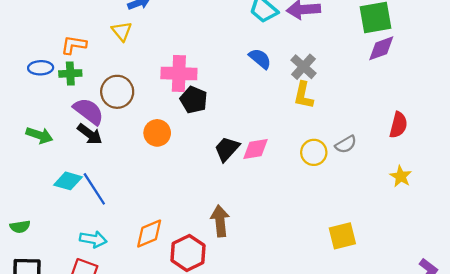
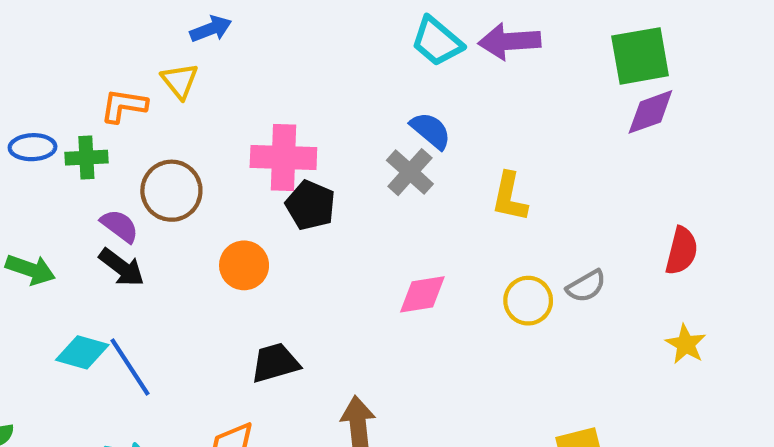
orange L-shape: (74, 45) -> (124, 106), moved
gray cross: (303, 67) -> (410, 172), moved
purple semicircle: (89, 111) -> (120, 226), size x0.7
black trapezoid: (227, 149) -> (275, 363), moved, turned 32

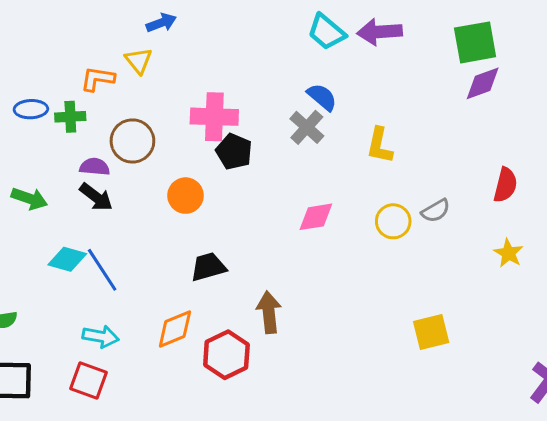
purple semicircle: (120, 226) -> (95, 167), turned -32

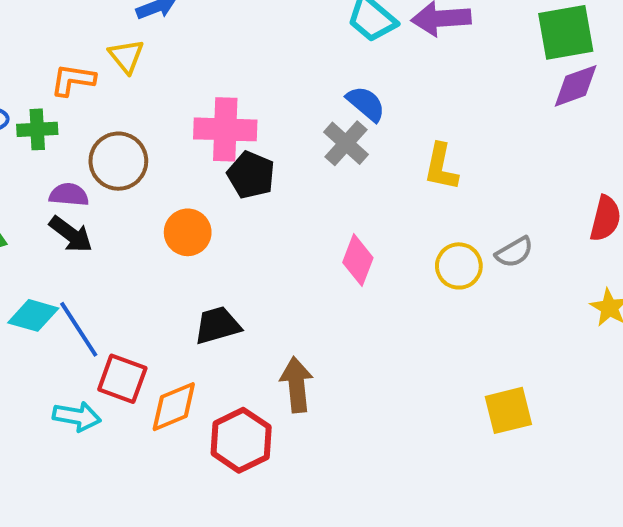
pink diamond: (316, 217) -> (358, 260), turned -60
red square: (88, 380) -> (122, 379), moved

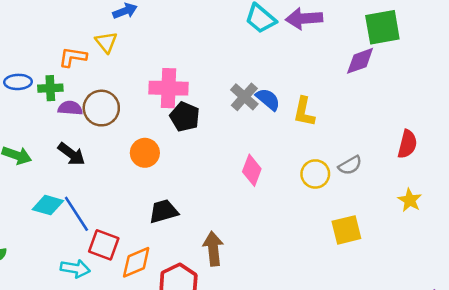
purple diamond: (576, 86) -> (360, 61), moved
blue semicircle: (366, 104) -> (268, 99), moved
purple semicircle: (69, 195) -> (70, 108), moved
yellow square: (508, 410) -> (346, 230), moved

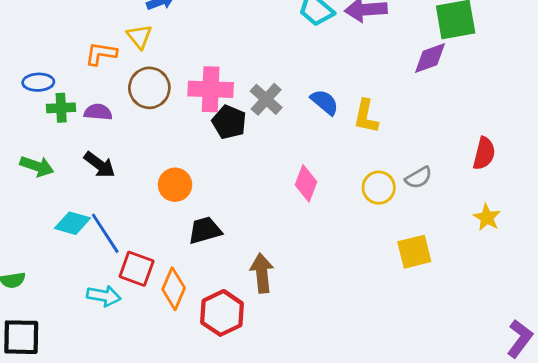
green cross: (50, 88) -> (61, 108), moved
gray cross: (244, 97) -> (266, 99), moved
brown circle: (101, 108) -> (149, 88), moved
orange circle: (145, 153) -> (175, 185), moved
orange diamond: (136, 262) -> (174, 289), turned -44

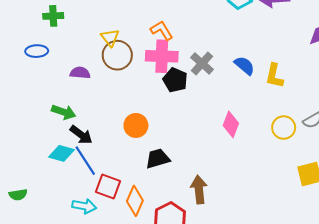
yellow triangle: (139, 37) -> (110, 38), moved
orange L-shape: (101, 54) -> (162, 30), moved, turned 50
green cross: (61, 108) -> (53, 16), moved
black arrow: (100, 165) -> (81, 135), moved
green arrow: (37, 166) -> (64, 112), moved

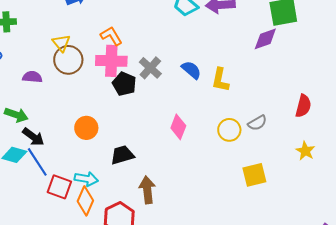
black trapezoid: (158, 159) -> (122, 155), moved
cyan arrow: (84, 206) -> (86, 179), moved

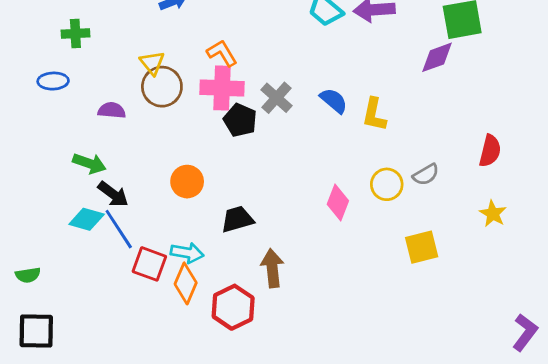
pink diamond: (178, 127) -> (338, 202), moved

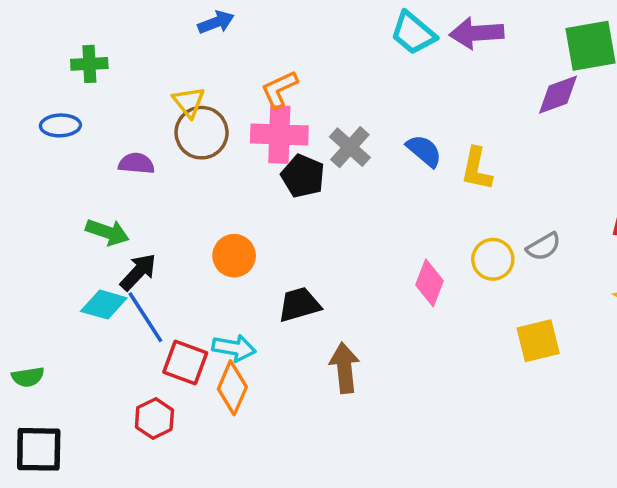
orange L-shape: (222, 53) -> (279, 89), turned -84
black arrow: (113, 194) -> (138, 272), turned -84
red hexagon: (233, 307) -> (154, 419), moved, size x0.7

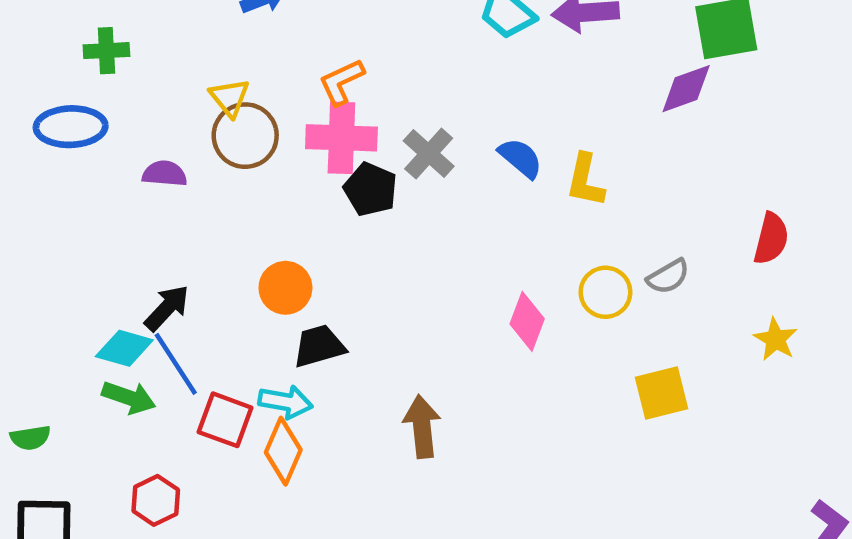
blue ellipse: (60, 125) -> (71, 127), size x1.4
green arrow: (107, 232) -> (129, 397), moved
black trapezoid: (299, 305) -> (319, 346), moved
red hexagon: (154, 419) -> (156, 500), moved

